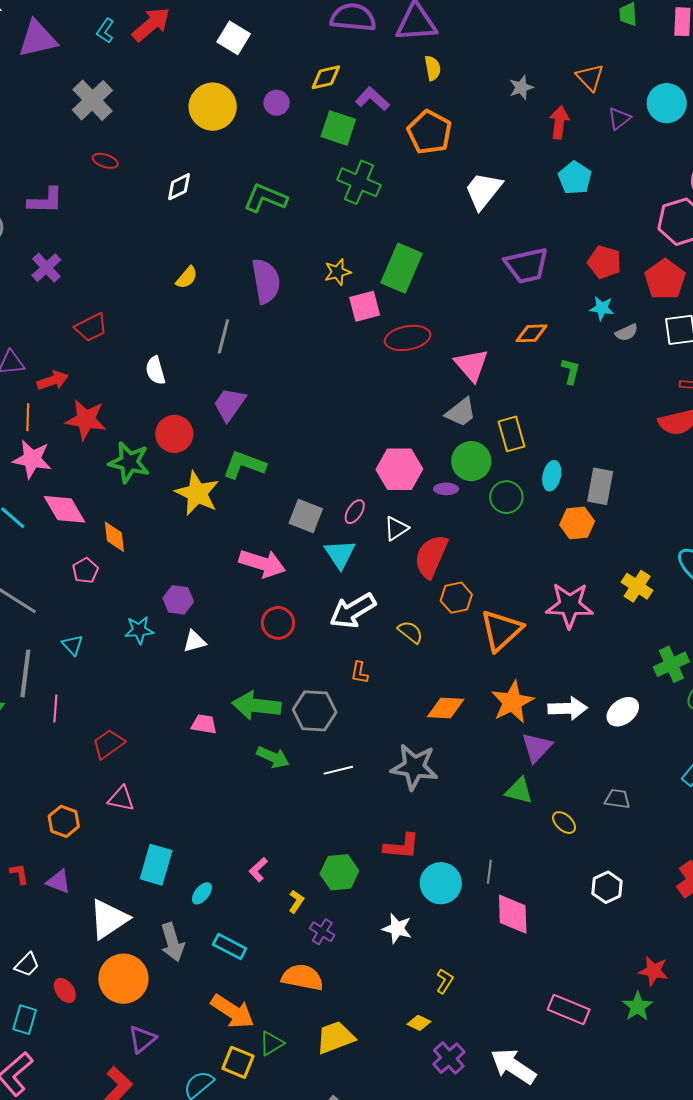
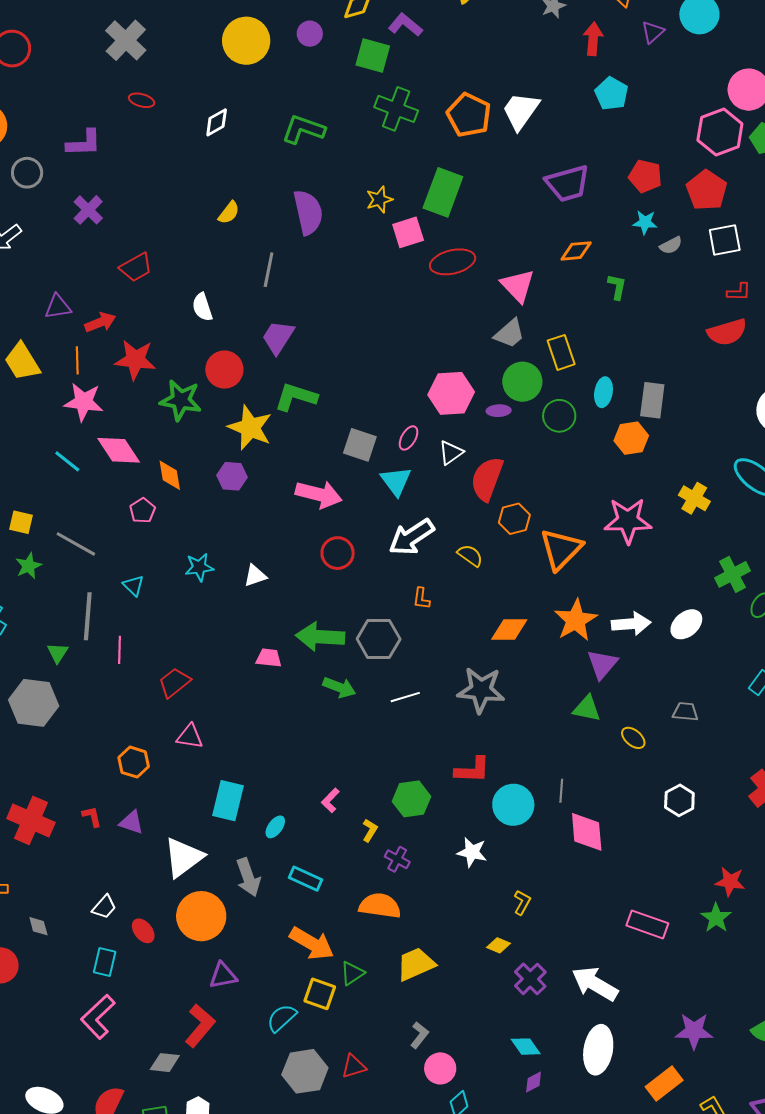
orange pentagon: (429, 132) -> (469, 115), moved
purple hexagon: (178, 600) -> (232, 476), moved
purple triangle: (142, 1039) -> (223, 976), turned 32

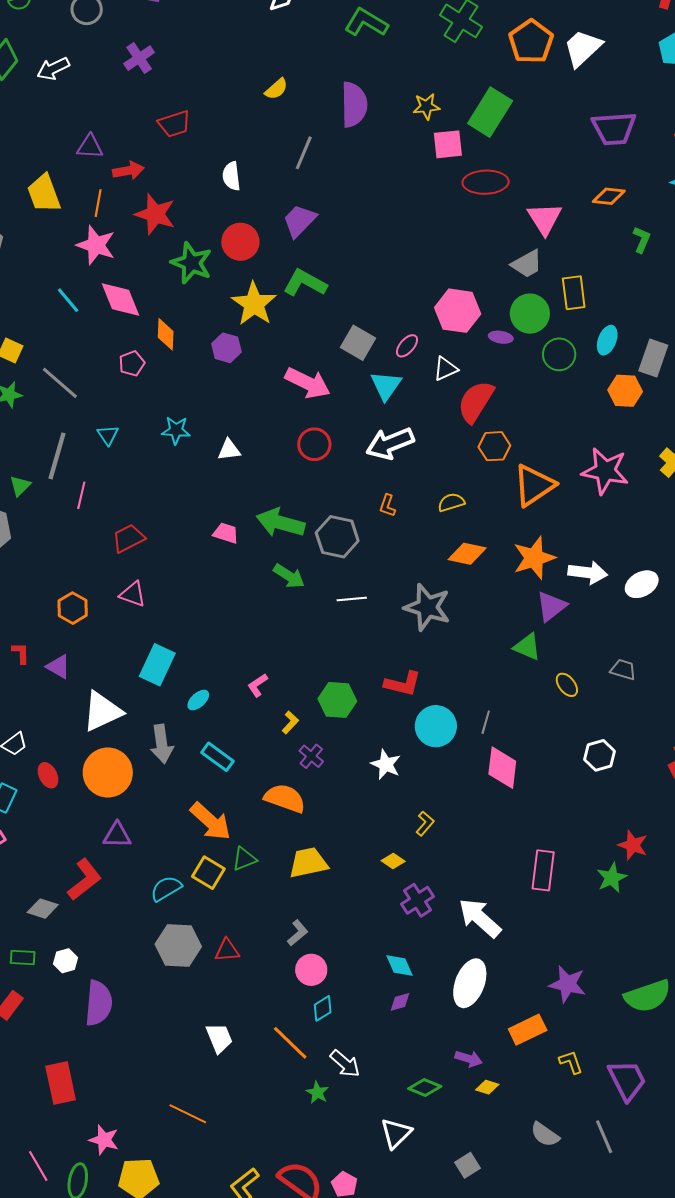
yellow semicircle: (470, 555) -> (451, 502), moved, turned -64
pink rectangle: (647, 924) -> (543, 870), turned 66

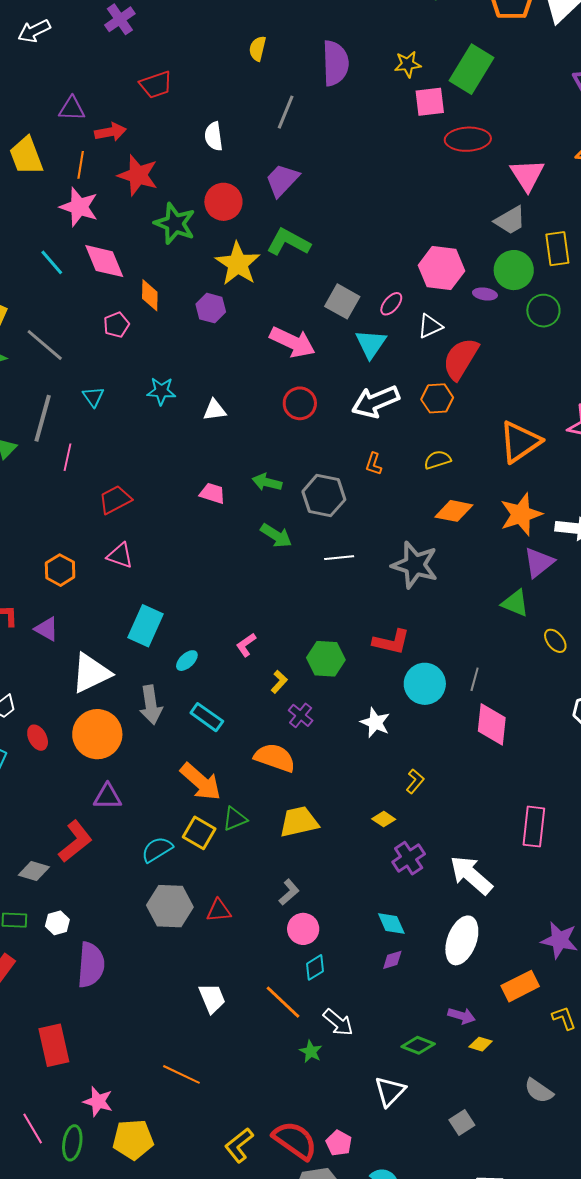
yellow semicircle: (276, 89) -> (257, 49), turned 145
orange hexagon: (494, 446) -> (437, 398), moved
green arrow: (281, 523) -> (267, 482), size x0.6

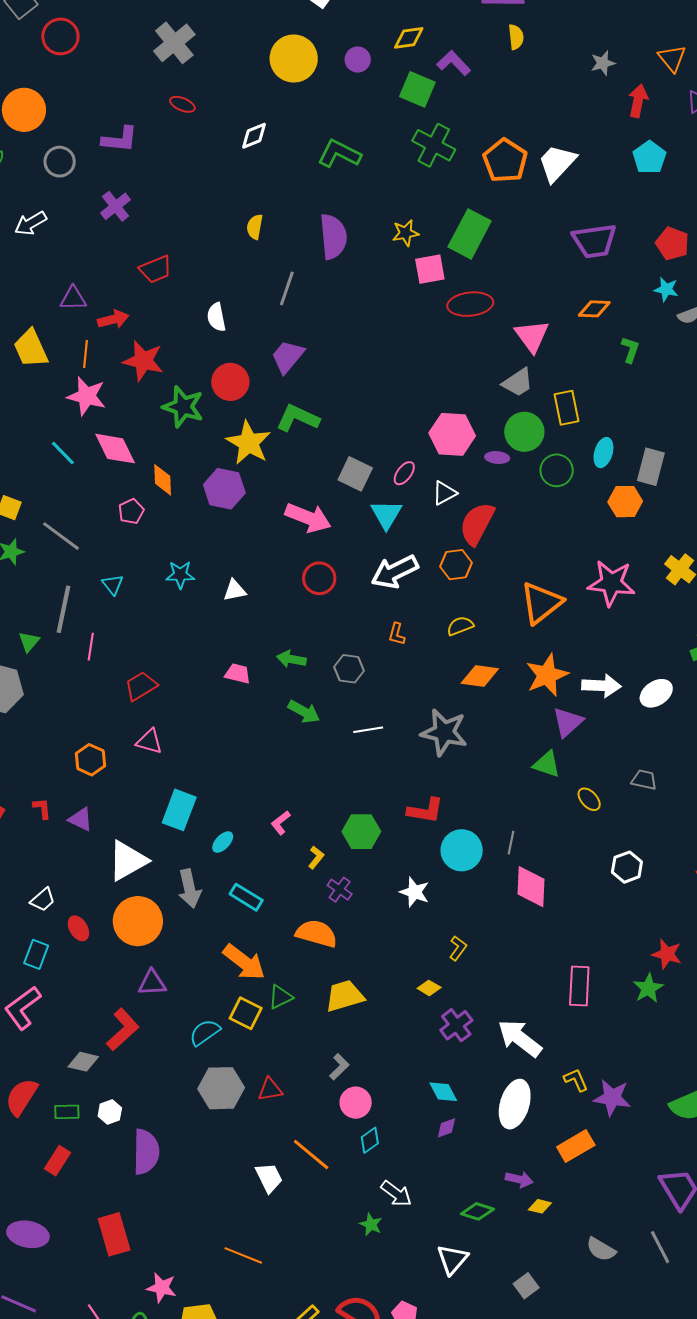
purple hexagon: (211, 308) -> (224, 489), size x1.4
gray hexagon: (324, 496) -> (349, 669), size x0.7
orange line: (283, 1002) -> (311, 1155), moved
yellow L-shape: (564, 1018) -> (576, 1080), moved

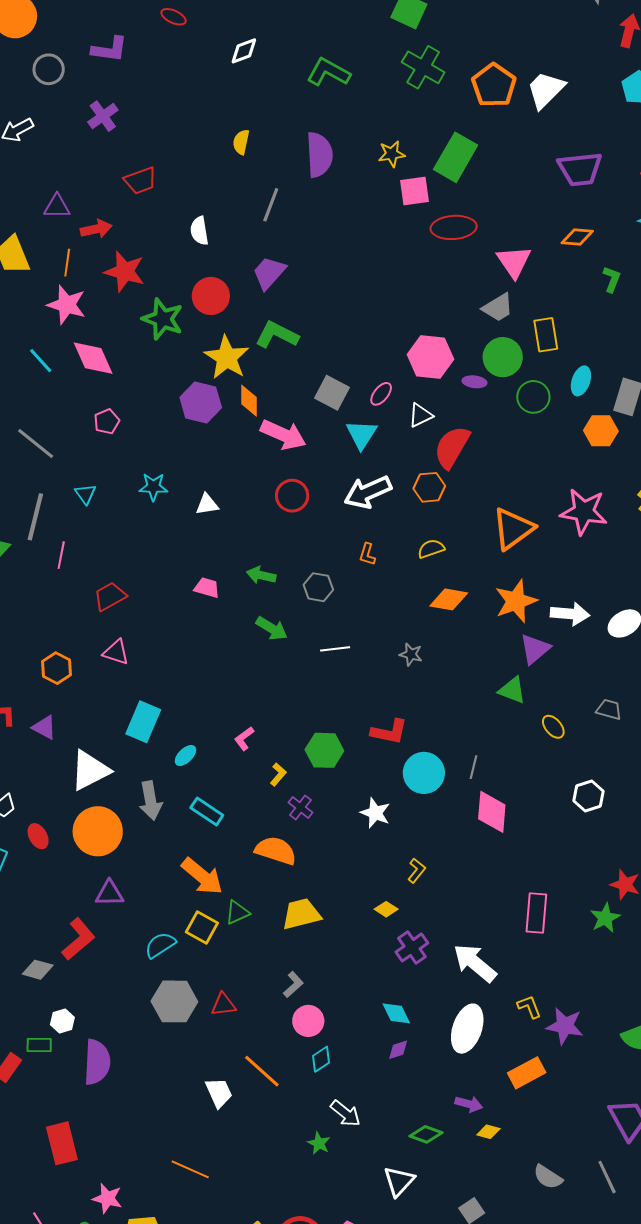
orange diamond: (163, 480) -> (249, 401), moved
gray star: (444, 732) -> (411, 654), size x0.5
green rectangle: (67, 1112) -> (39, 1045), moved

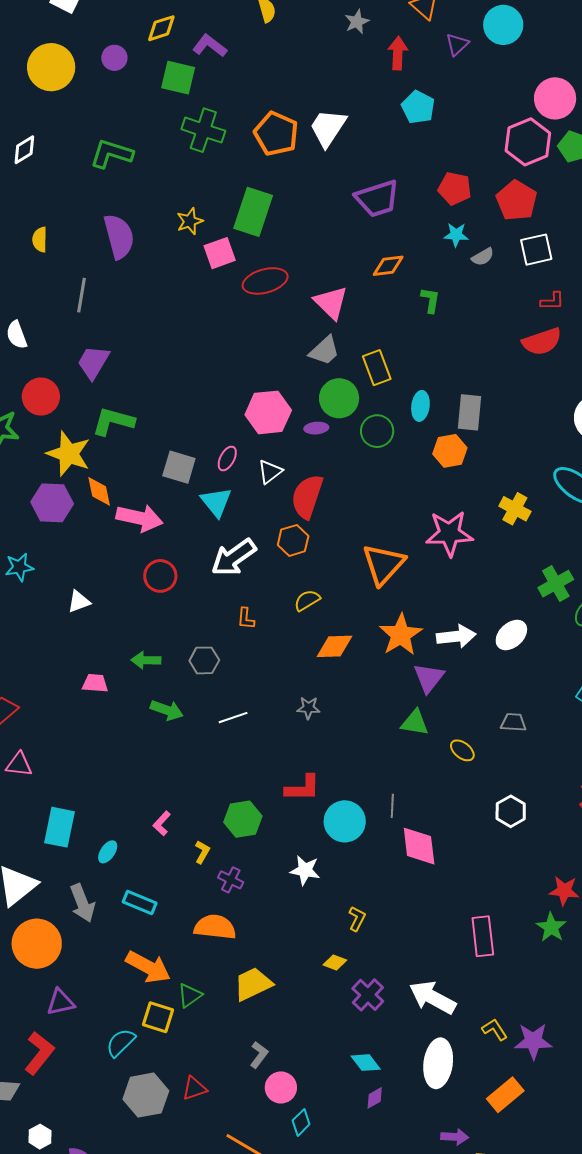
cyan star: (153, 487) -> (19, 567), moved

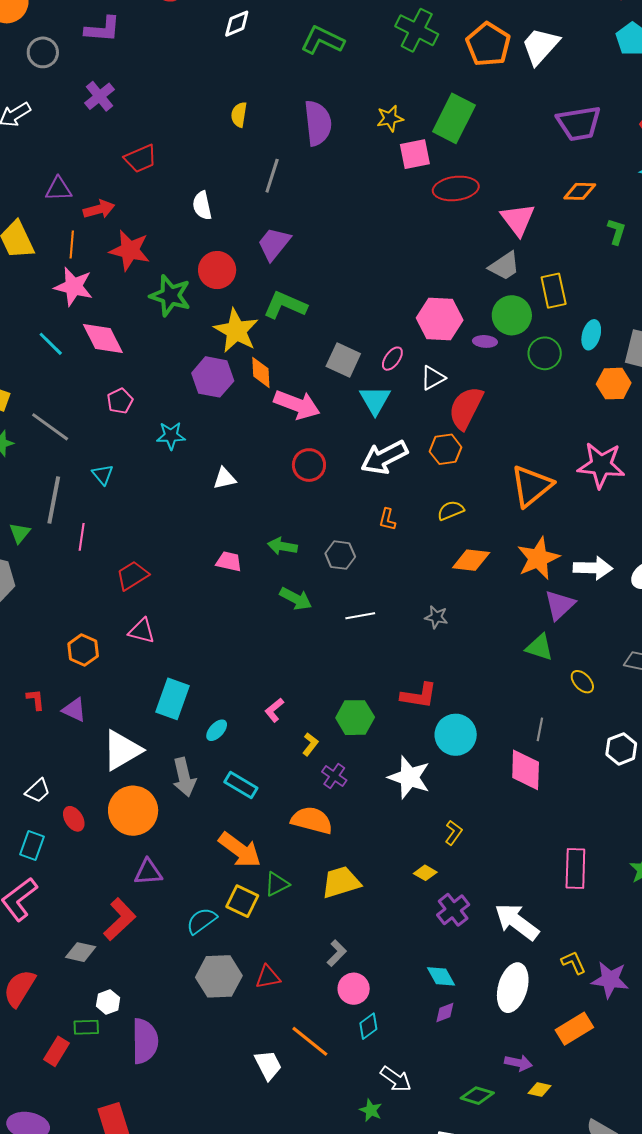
gray line: (392, 806) -> (540, 729), moved
white star: (305, 870) -> (409, 777), size x1.4

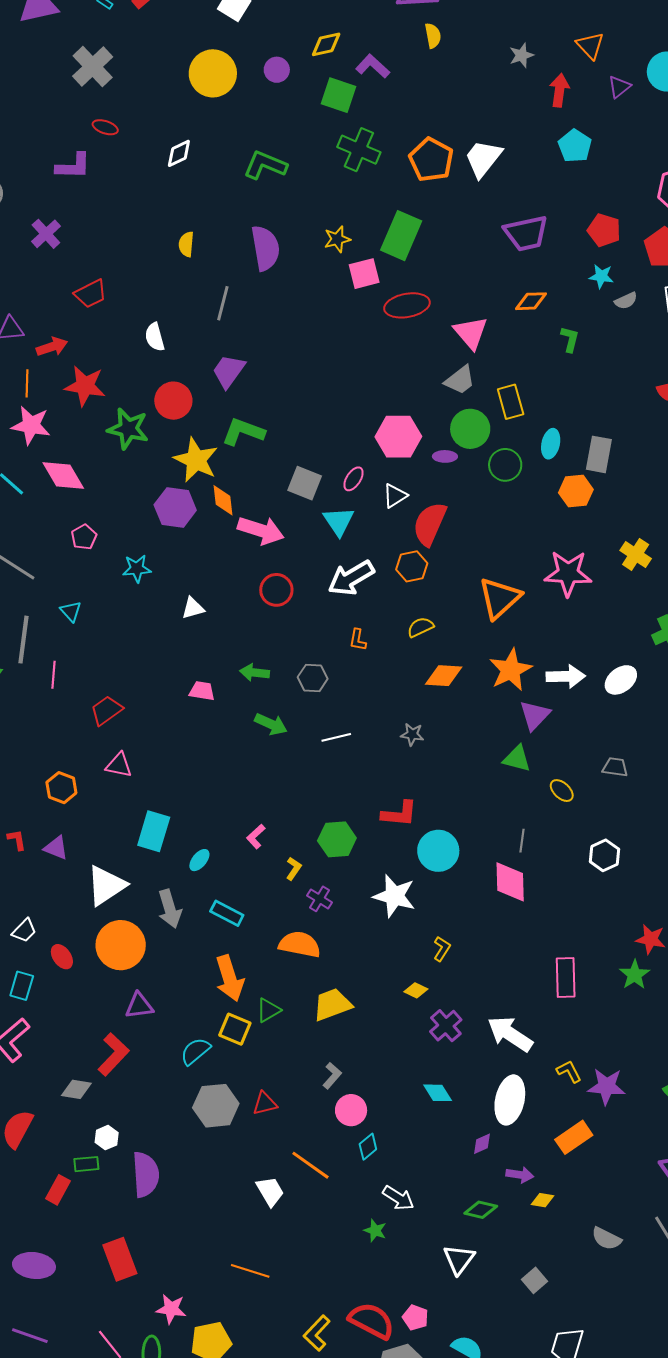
purple L-shape: (103, 29) -> (73, 166), moved
orange arrow: (240, 850) -> (230, 978), turned 39
purple diamond: (445, 1013) -> (482, 1144), moved

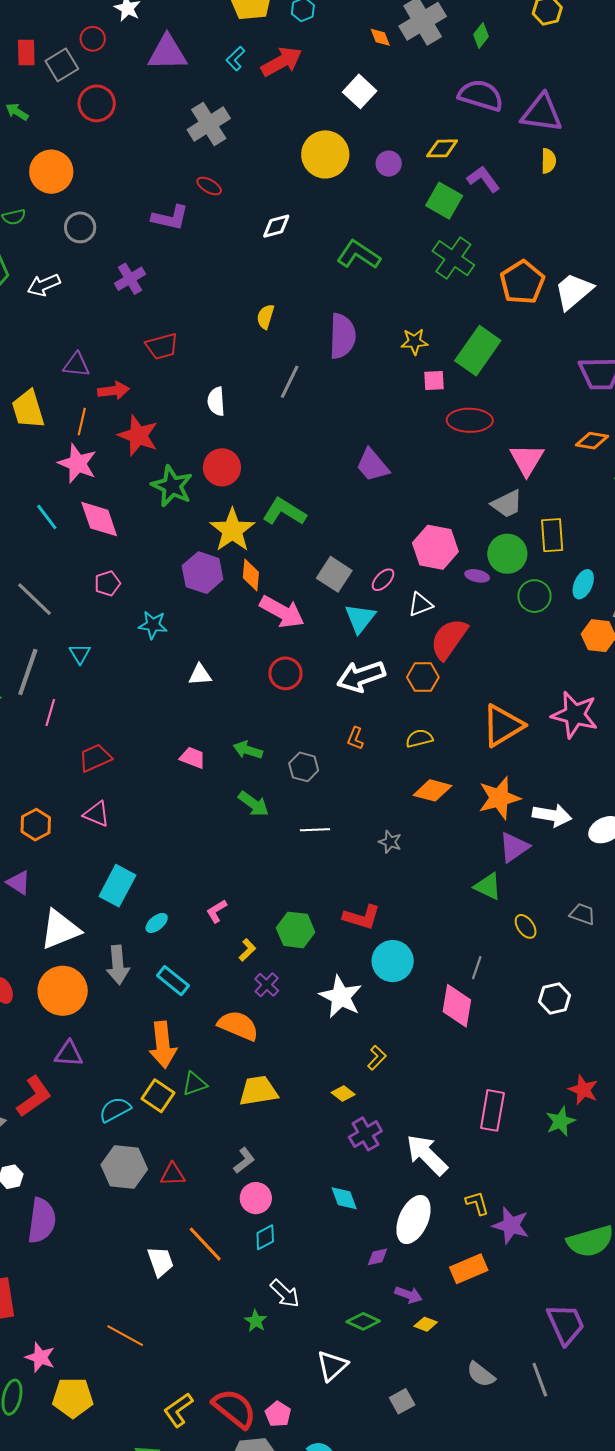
pink square: (364, 274) -> (434, 381), size x0.7
purple trapezoid: (229, 371) -> (373, 465), moved, turned -87

